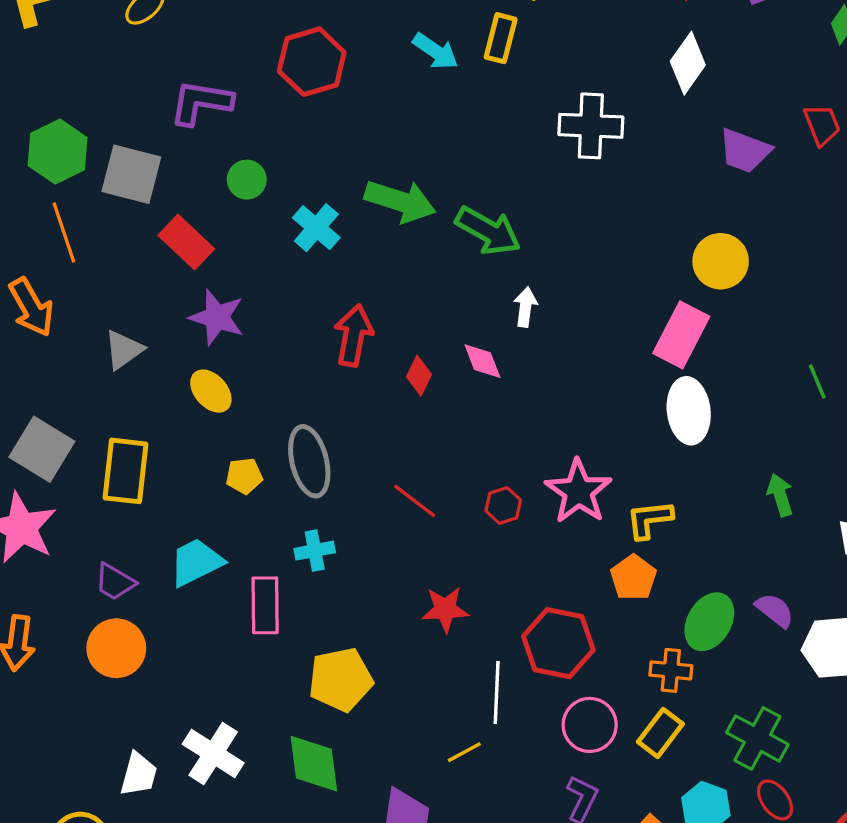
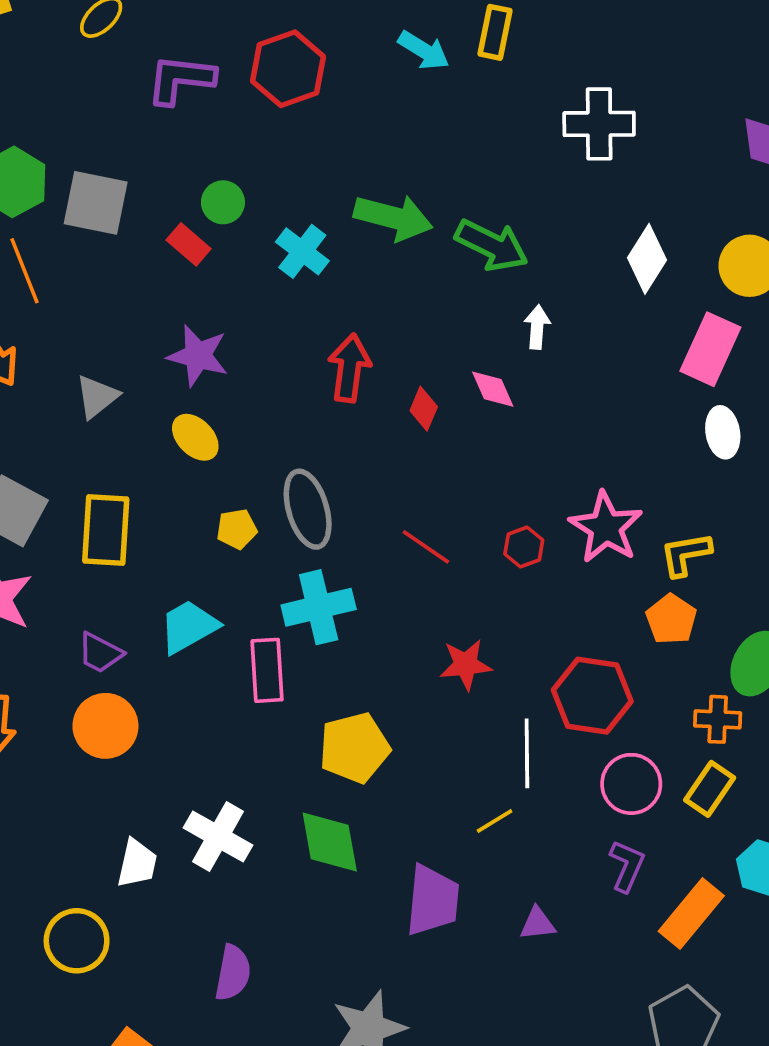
white diamond: (688, 63) -> (647, 259), moved
purple L-shape: (201, 103) -> (181, 79), moved
red rectangle: (186, 242) -> (189, 244), moved, size x0.7
white ellipse: (689, 411) -> (723, 432), size x0.7
cyan cross: (315, 551) -> (319, 607), size x1.6

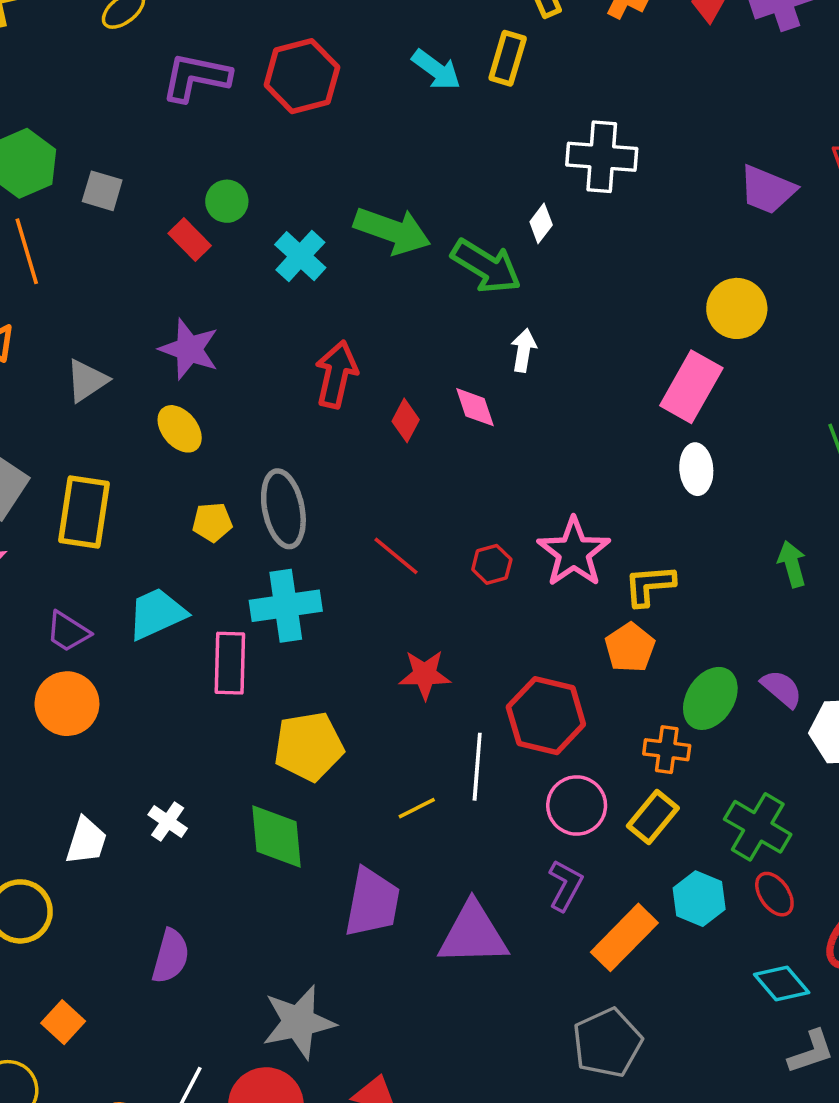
gray square: (96, 203) -> (102, 191), size x0.6
white diamond: (647, 259) -> (541, 223), moved, size x0.6
yellow line: (495, 821) -> (417, 808), moved
white cross: (218, 836) -> (168, 822), size x0.6
purple triangle: (538, 924) -> (473, 934), size x2.0

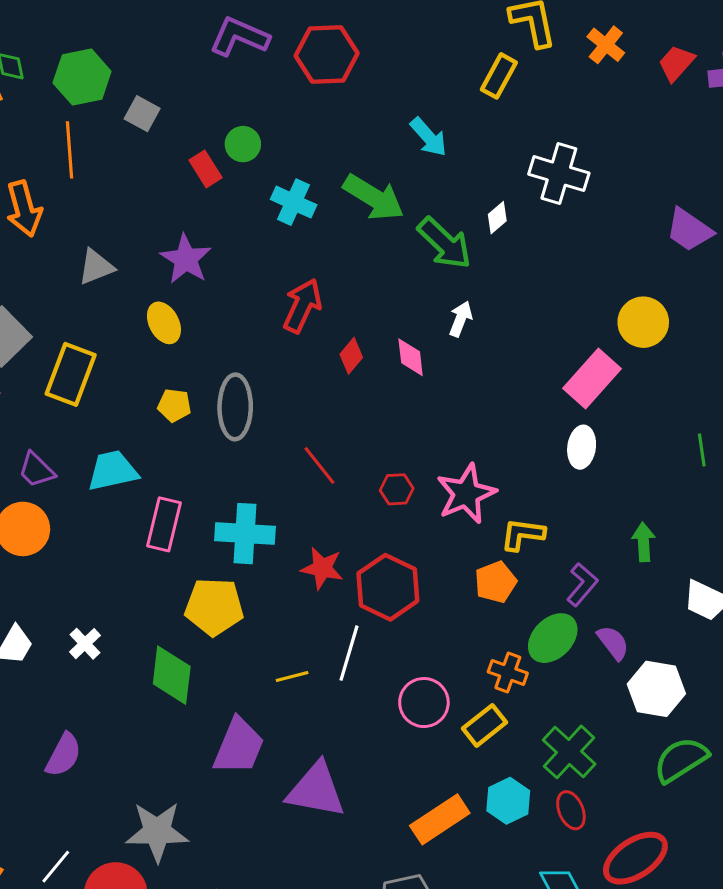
cyan arrow: (436, 70) -> (429, 137), moved
cyan cross: (300, 256) -> (294, 202), turned -30
cyan cross: (286, 606) -> (245, 534), moved
red hexagon: (546, 716) -> (388, 587), moved
purple L-shape: (565, 885) -> (582, 585), moved

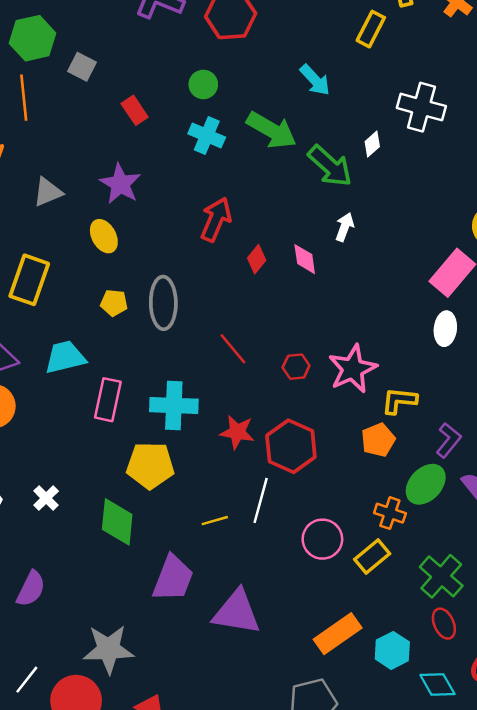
green circle: (243, 144) -> (203, 84), moved
cyan hexagon: (508, 801) -> (392, 650), moved

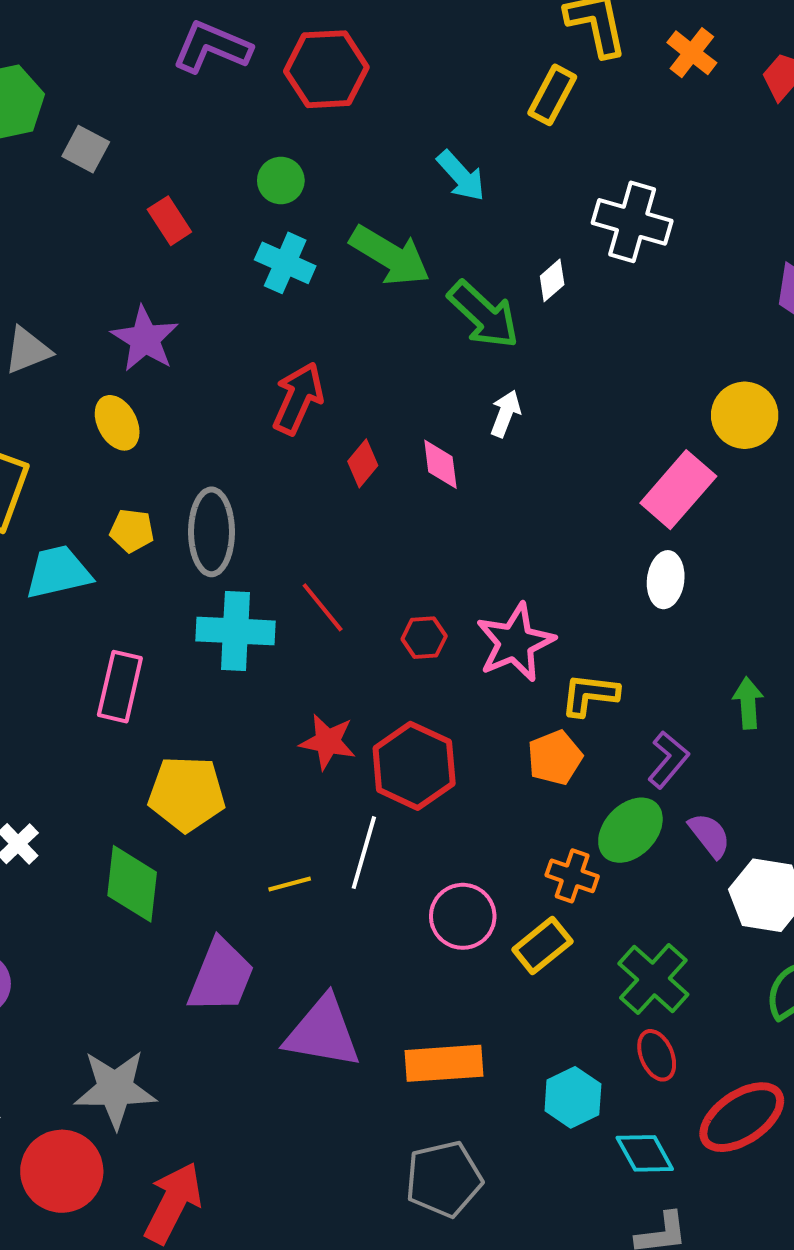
cyan trapezoid: (65, 357) -> (58, 572), moved
cyan cross: (174, 405) -> (235, 631), moved
orange rectangle: (338, 634) -> (444, 1063), moved, turned 30

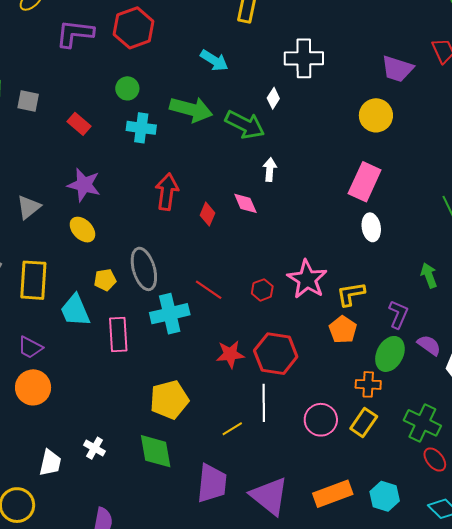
yellow circle: (745, 415) -> (376, 115), moved
cyan trapezoid: (58, 572) -> (75, 310), turned -84
pink rectangle: (120, 687) -> (118, 334), moved
purple triangle: (323, 1032) -> (269, 496), turned 45
cyan hexagon: (573, 1097) -> (385, 496), moved

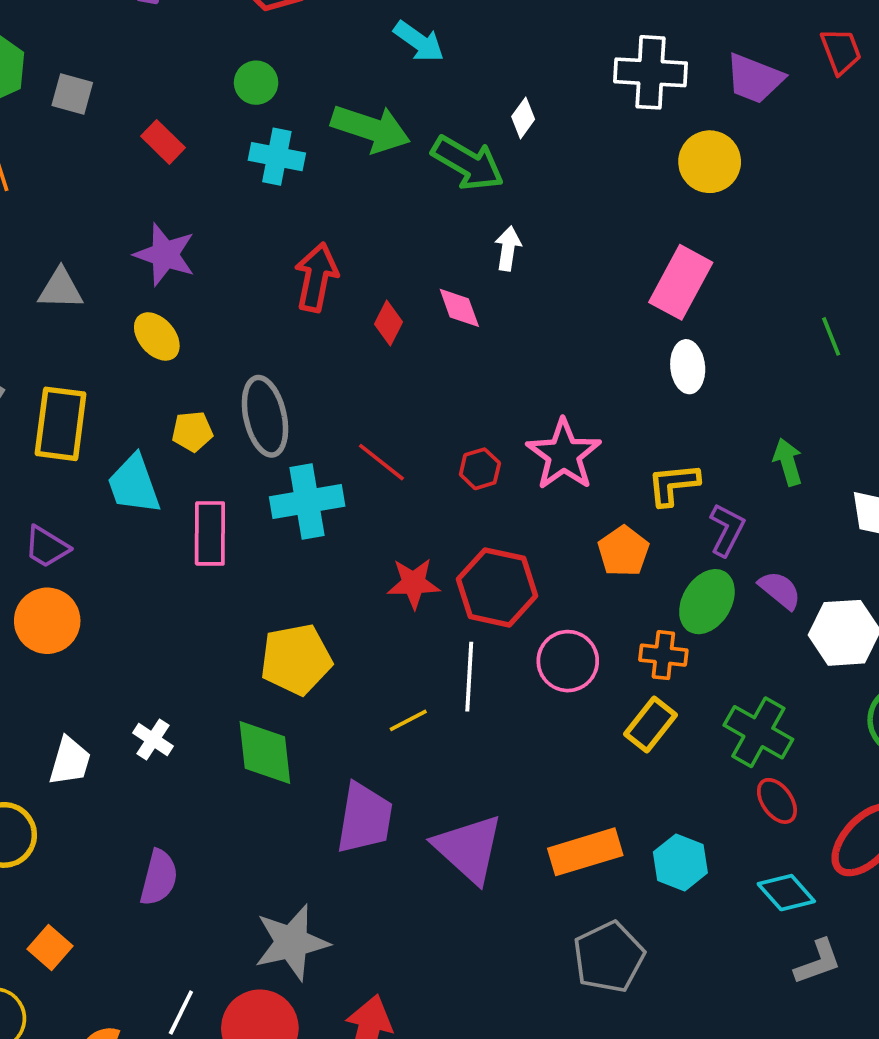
white cross: (304, 58) -> (651, 72), moved
gray triangle: (29, 207) -> (61, 289), turned 36
yellow L-shape: (351, 294) -> (673, 484), moved
pink circle: (321, 420) -> (568, 661), moved

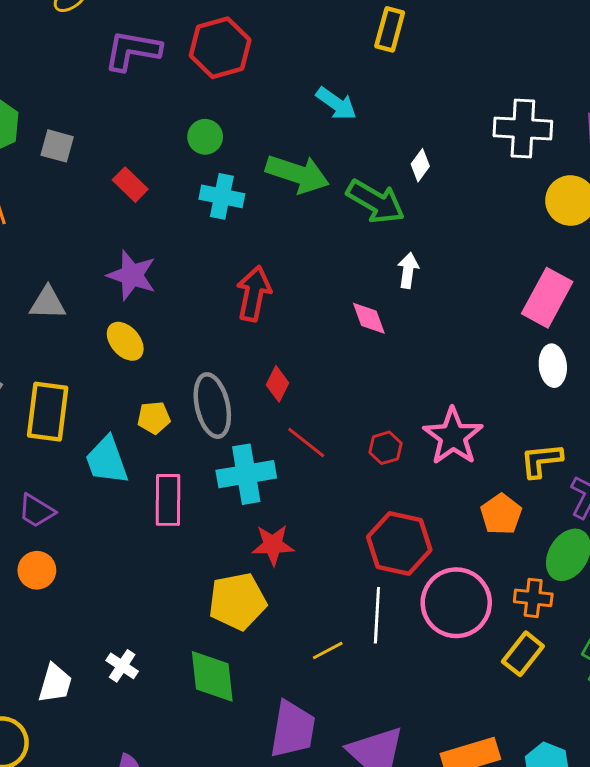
red diamond: (388, 323) -> (278, 384), moved
red star: (414, 583) -> (273, 545), moved
orange circle: (47, 621) -> (37, 570), size x0.7
pink circle: (568, 661) -> (456, 603), size x1.4

